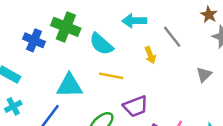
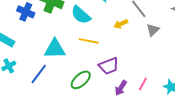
yellow arrow: (150, 55) -> (121, 24), turned 88
gray triangle: (204, 75) -> (153, 30), moved

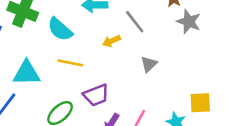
gray triangle: (153, 30) -> (149, 64), moved

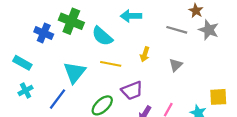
gray line: (135, 22) -> (177, 30), moved, turned -36
yellow arrow: (112, 41) -> (145, 54), moved, turned -48
cyan triangle: (27, 73) -> (75, 72), turned -50

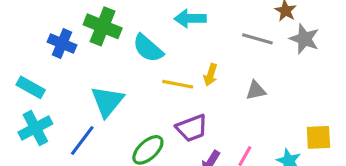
yellow line: (111, 64) -> (178, 84), moved
gray triangle: (176, 65) -> (256, 90), turned 32
cyan cross: (26, 90) -> (35, 128), size x1.5

